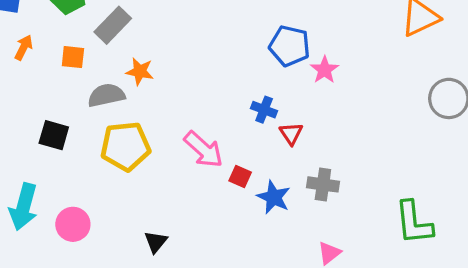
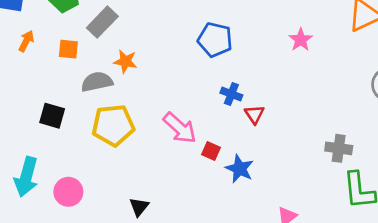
blue pentagon: (290, 46) -> (215, 40), moved
pink star: (325, 70) -> (301, 40), moved
gray cross: (323, 184) -> (339, 148), moved

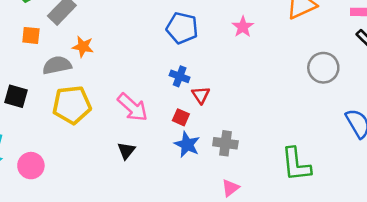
blue pentagon: (215, 40) -> (182, 28), moved
gray cross: (339, 148) -> (225, 143), moved
red square: (211, 151) -> (181, 117), moved
black triangle: (139, 207) -> (126, 151), moved

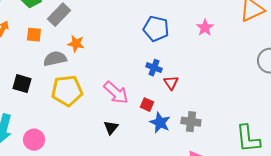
red square: (181, 117) -> (147, 105), moved

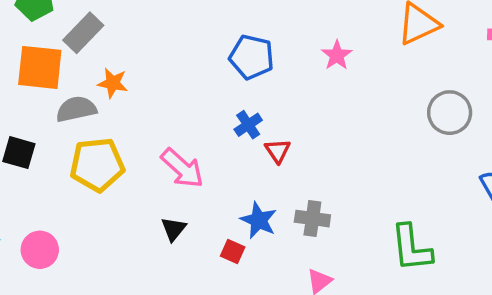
orange square: (34, 35) -> (40, 67), size x1.8
blue cross: (154, 68) -> (248, 125), turned 35
red square: (147, 105) -> (233, 251), moved

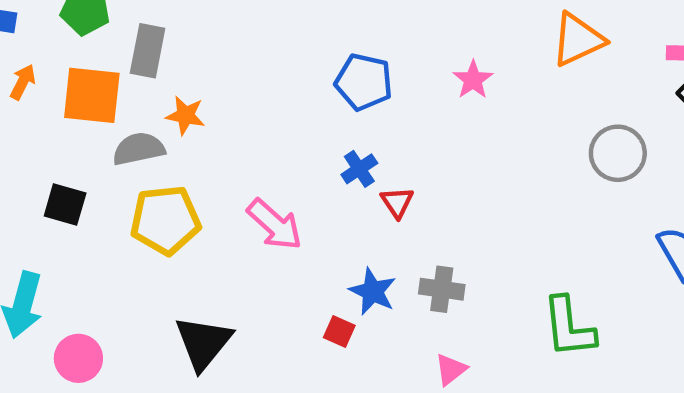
gray rectangle: (83, 33) -> (148, 51), turned -33
black triangle: (174, 229) -> (203, 343), moved, size x1.8
pink circle: (40, 250) -> (78, 358), moved

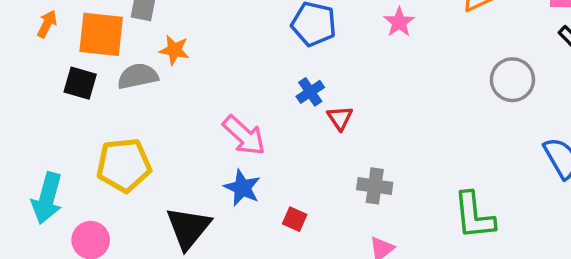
black square: (65, 205) -> (80, 83), moved
yellow pentagon: (165, 220) -> (124, 165), moved
blue star: (373, 291) -> (242, 188), moved

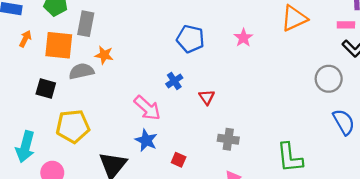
gray circle: (512, 80) -> (329, 79), moved
black square: (80, 83) -> (46, 88), moved
blue cross: (310, 92) -> (174, 81), moved

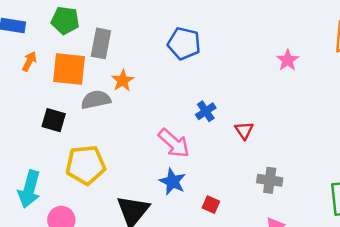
blue pentagon: (190, 39) -> (184, 43), moved
orange star: (104, 55) -> (123, 81), turned 30

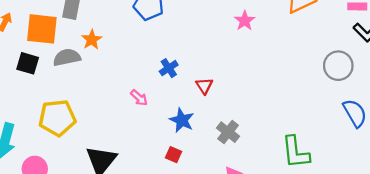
black square: (54, 120) -> (28, 63), moved
pink arrow: (174, 143) -> (139, 98), size x0.6
gray cross: (270, 180) -> (228, 132), turned 30
blue star: (173, 182) -> (182, 120), moved

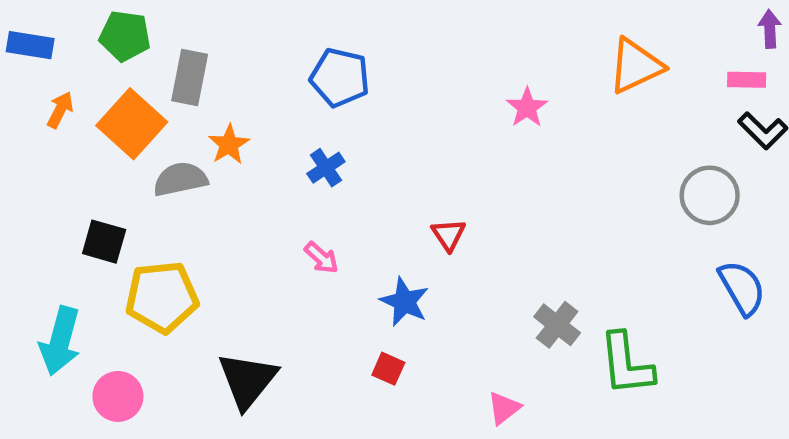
orange square: (42, 29) -> (132, 124), turned 36
black square: (28, 63) -> (104, 242), moved
blue cross: (169, 68) -> (326, 168), moved
gray cross: (228, 132) -> (557, 325), moved

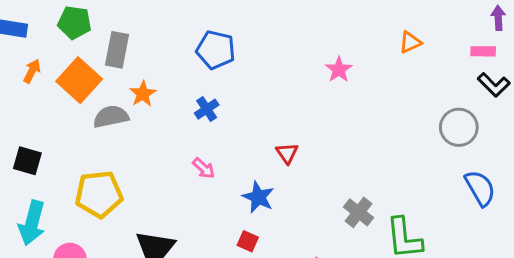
orange triangle: (636, 66) -> (410, 42), size x0.6
black square: (104, 242) -> (27, 161), moved

